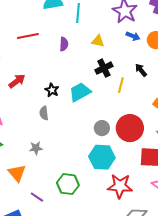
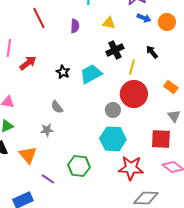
red line: (28, 36) -> (39, 18), turned 75
gray semicircle: (44, 113) -> (57, 107), moved, turned -32
red circle: (130, 128) -> (134, 94), moved

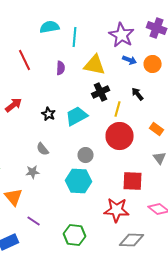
yellow triangle: (109, 23) -> (95, 65), size x1.6
gray circle: (113, 110) -> (86, 155), moved
cyan hexagon: (113, 139) -> (79, 181), moved
red square: (161, 139) -> (133, 181), moved
green hexagon: (79, 166) -> (75, 235), moved

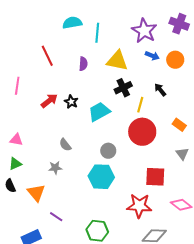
red arrow: (14, 105) -> (49, 101), moved
black star: (49, 114) -> (71, 102), moved

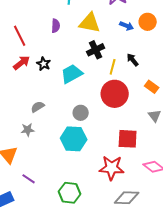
red line: (47, 56) -> (20, 36), moved
blue arrow: (152, 56) -> (127, 26), moved
black arrow: (160, 90) -> (133, 60), moved
gray semicircle: (65, 145) -> (38, 107), turned 96

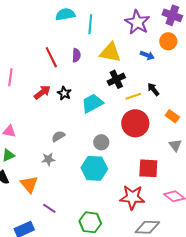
orange circle: (148, 22) -> (168, 41), moved
red line: (20, 36) -> (51, 57), moved
yellow line: (113, 67) -> (133, 96), turned 56

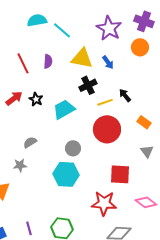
cyan line: (90, 24) -> (62, 30), turned -54
blue arrow: (147, 55) -> (108, 62), moved, turned 32
purple line: (49, 208) -> (29, 228), moved, turned 40

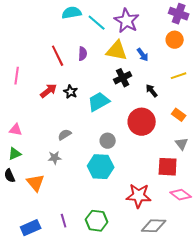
purple star: (109, 28) -> (127, 21), moved
black arrow: (125, 95) -> (152, 91), moved
yellow line: (105, 102) -> (179, 76), moved
red square: (120, 174) -> (168, 167), moved

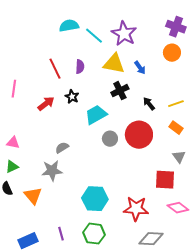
yellow line: (179, 76) -> (176, 104), moved
black star: (71, 92) -> (72, 97), moved
gray circle: (108, 141) -> (110, 139), moved
gray star: (55, 158) -> (52, 171), size x1.5
cyan hexagon: (101, 167) -> (95, 199), moved

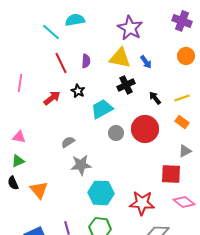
cyan line: (94, 36) -> (51, 32), moved
orange circle: (172, 53) -> (186, 56), moved
gray triangle: (179, 157) -> (185, 151), turned 40
gray star: (52, 171) -> (81, 165), moved

